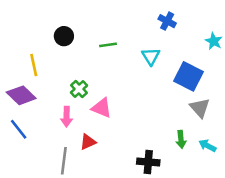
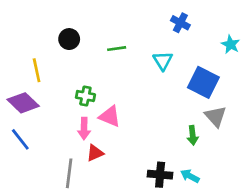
green cross: (79, 89) -> (85, 96), turned -36
pink arrow: (66, 117) -> (84, 129), moved
green arrow: (181, 139) -> (193, 135), moved
cyan arrow: (207, 146) -> (190, 176), moved

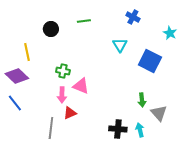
green line: (117, 49) -> (84, 21), moved
gray triangle: (216, 116) -> (159, 113), moved
cyan arrow: (190, 176) -> (140, 130), turned 48

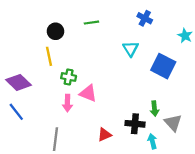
yellow line: (27, 52) -> (49, 56), moved
red triangle: (70, 113) -> (104, 135), moved
black cross: (118, 129) -> (135, 124), moved

